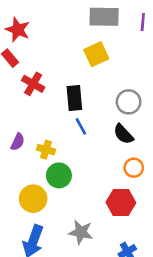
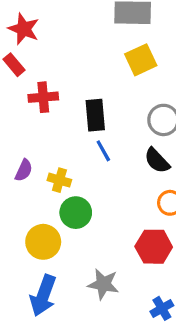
yellow square: (96, 54) -> (141, 60), moved
red cross: (33, 84) -> (43, 97), turned -35

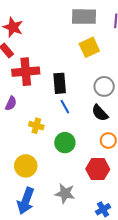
red cross: (43, 97) -> (26, 72), size x1.4
purple semicircle: (24, 170) -> (11, 103), moved
green circle: (76, 213) -> (65, 143), moved

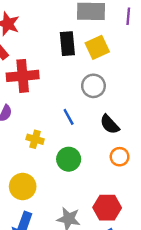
black rectangle: (60, 83) -> (67, 44), moved
gray circle: (104, 86) -> (93, 86), moved
red hexagon: (98, 169) -> (107, 208), moved

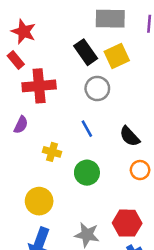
black rectangle: (67, 44) -> (86, 52), turned -30
gray circle: (93, 86) -> (97, 88), moved

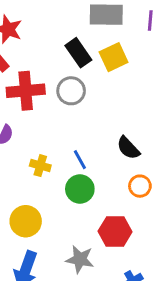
gray circle: (97, 88) -> (71, 91), moved
blue line: (87, 129) -> (80, 160), moved
red hexagon: (127, 223) -> (115, 231), moved

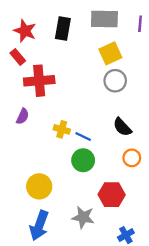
black rectangle: (78, 53) -> (63, 28), moved, turned 45
gray circle: (71, 91) -> (115, 81), moved
blue line: (80, 160) -> (83, 137), turned -35
yellow cross: (40, 166) -> (62, 129), moved

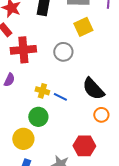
gray circle: (115, 81) -> (63, 52), moved
black semicircle: (122, 127) -> (93, 89), size x1.4
green circle: (83, 160) -> (38, 117), moved

